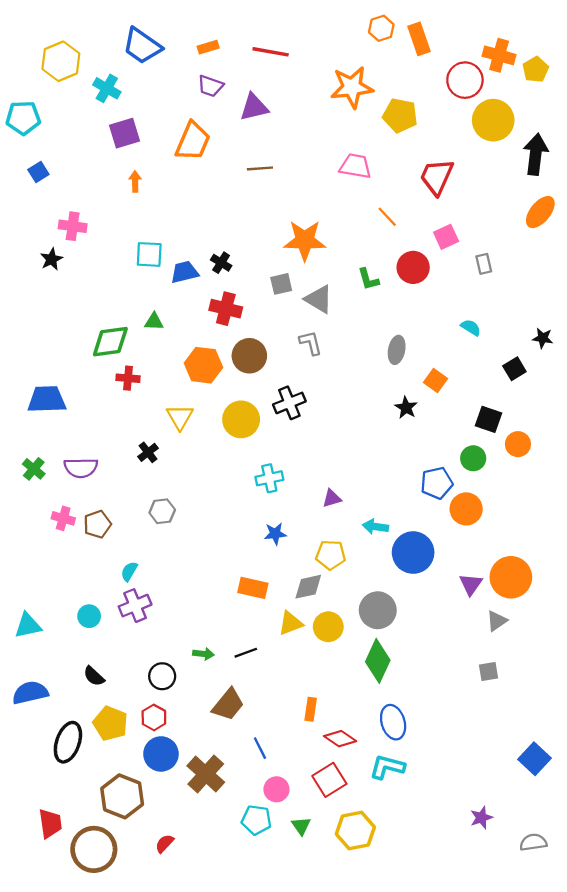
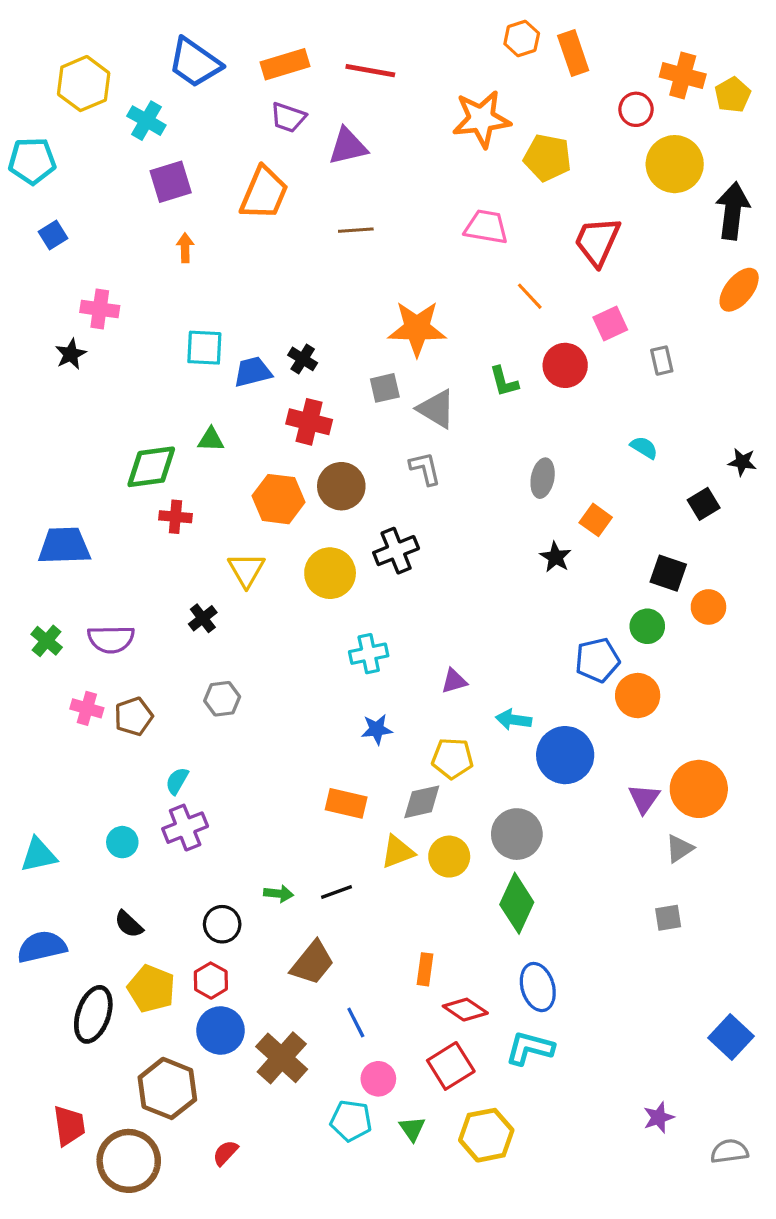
orange rectangle: (208, 47) -> (285, 64), size x1.6
red circle: (465, 80) -> (636, 109), size x0.7

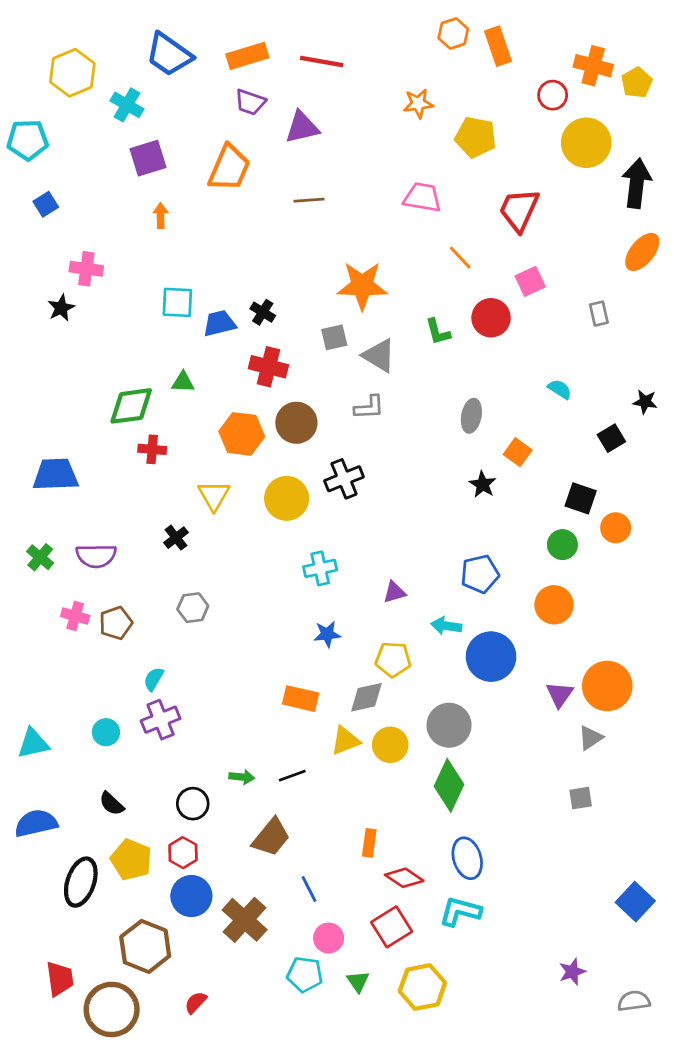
orange star: (481, 119) -> (418, 104), size x0.6
gray rectangle: (662, 361) -> (599, 314), moved
gray L-shape: (425, 468) -> (369, 407), turned 100
blue pentagon: (597, 660) -> (480, 574), moved

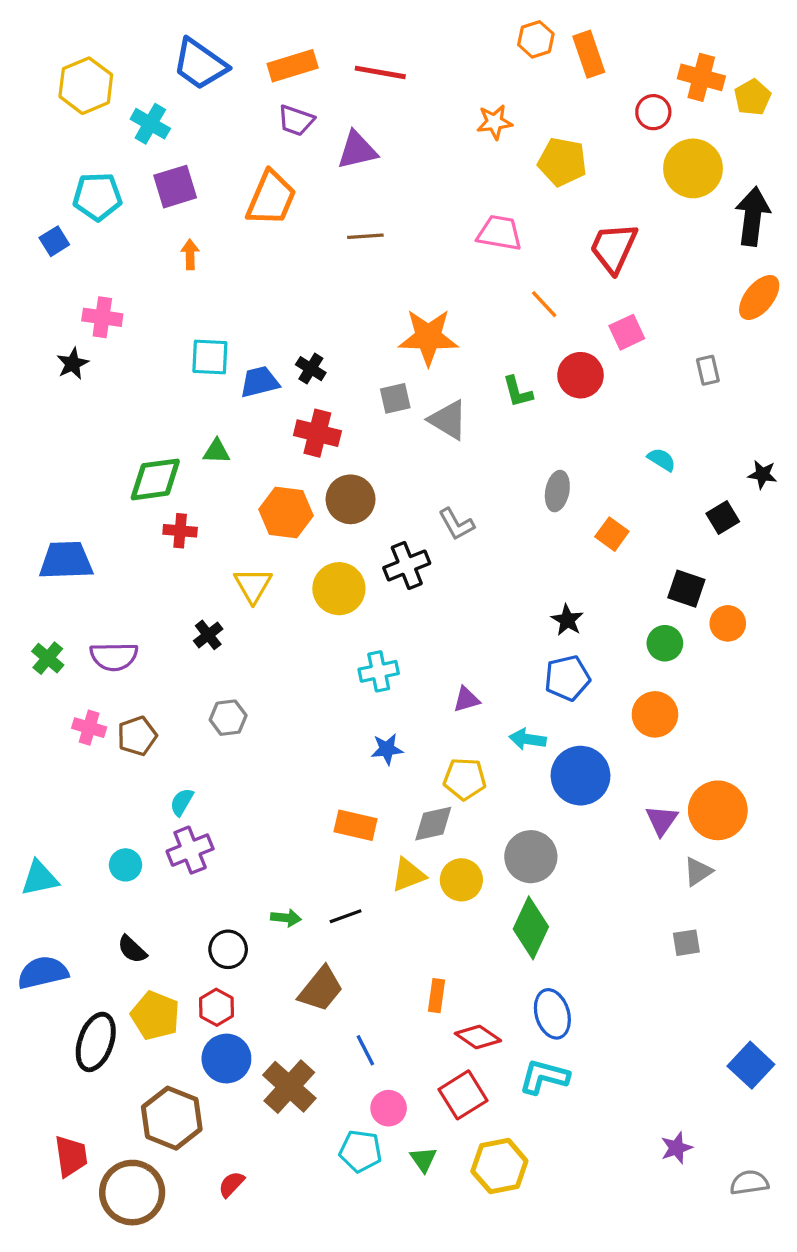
cyan pentagon: (28, 140) -> (97, 197), moved
gray L-shape: (369, 407) -> (456, 524), moved, turned 64
black star: (483, 484) -> (567, 620), moved

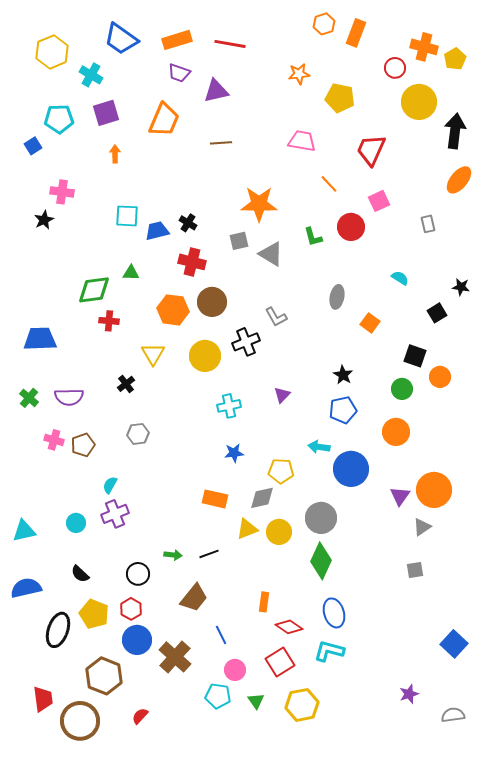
orange rectangle: (589, 54) -> (356, 33), turned 40
purple triangle: (466, 699) -> (282, 395), moved, turned -30

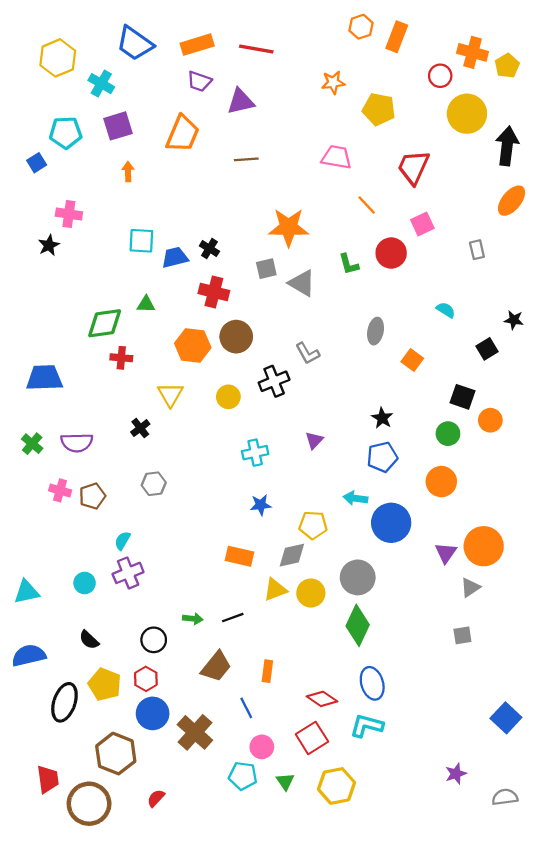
yellow circle: (205, 356) -> (228, 397), size x0.7
orange rectangle: (264, 602) -> (267, 671), moved

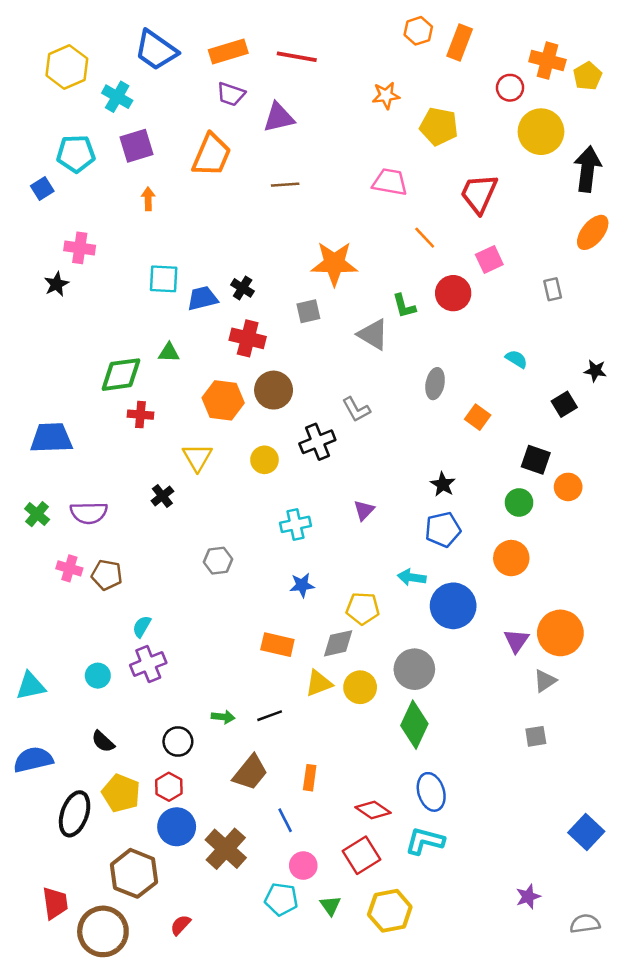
gray triangle: (302, 283) -> (373, 334), moved
gray hexagon: (154, 484) -> (218, 561), moved
brown pentagon: (92, 496) -> (107, 575), turned 30

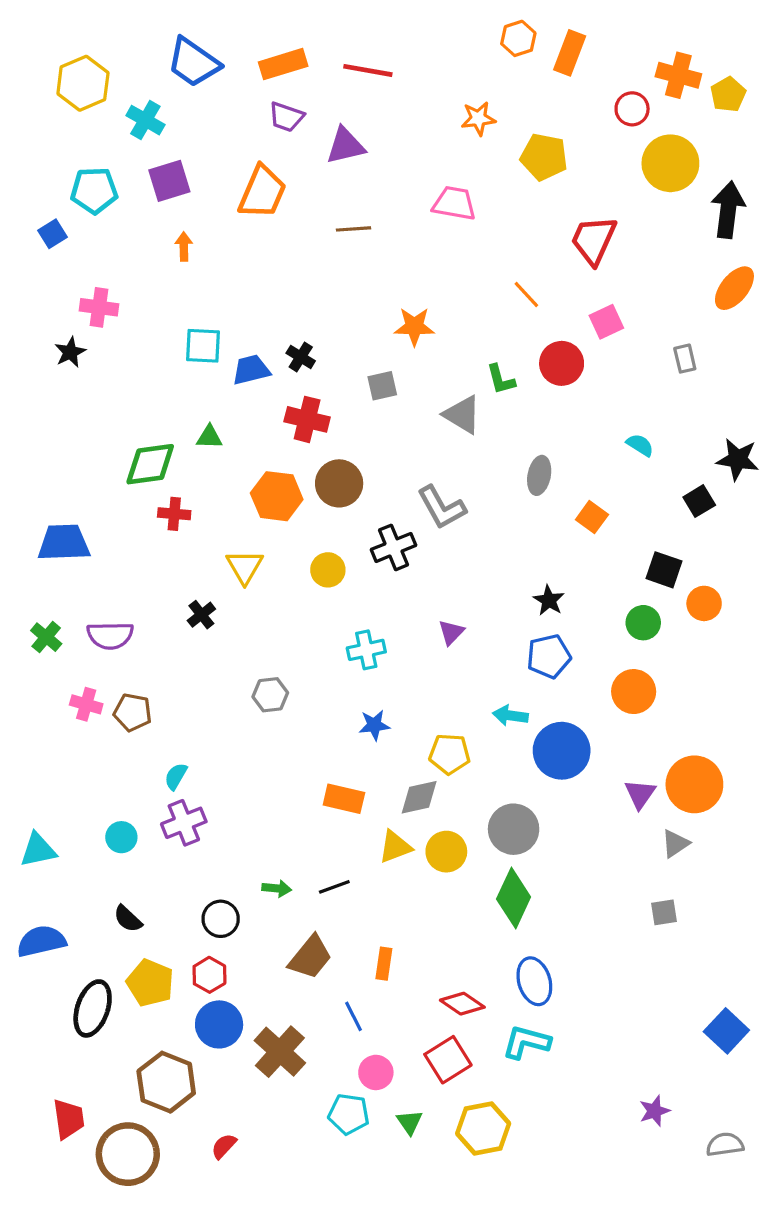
pink trapezoid: (390, 182) -> (454, 203), moved
orange star: (334, 263) -> (414, 327), size x0.7
black star: (595, 371) -> (738, 459), size x1.5
gray L-shape: (356, 409) -> (442, 507), size x1.4

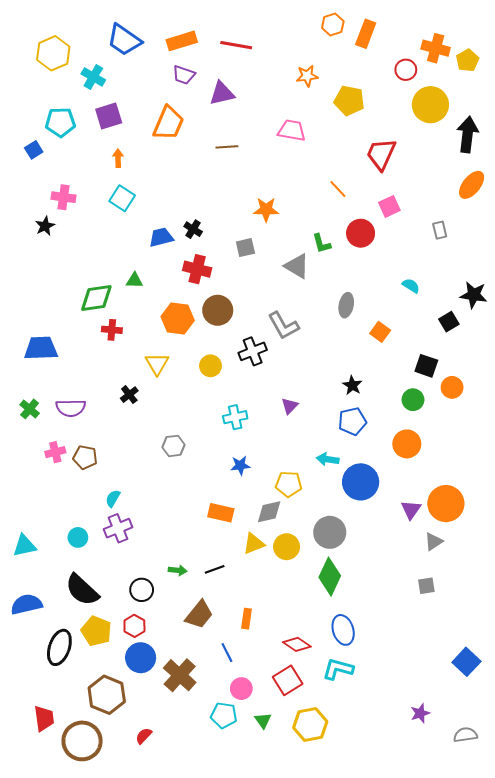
cyan square: (203, 346) -> (122, 198), moved, turned 30
pink cross: (86, 704) -> (55, 452), turned -30
black semicircle: (128, 919) -> (82, 590), size x1.8

